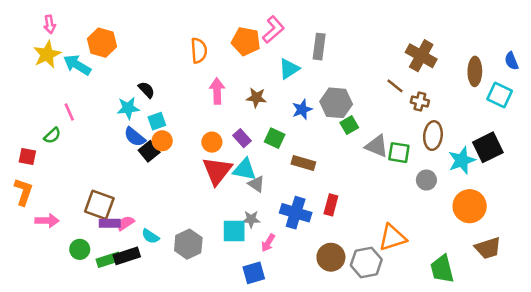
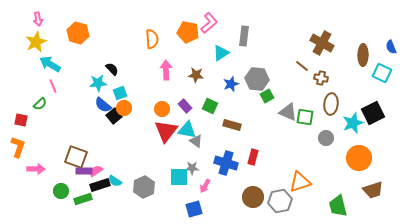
cyan arrow: (77, 65) -> (50, 64), moved
black rectangle: (127, 256) -> (100, 185), moved

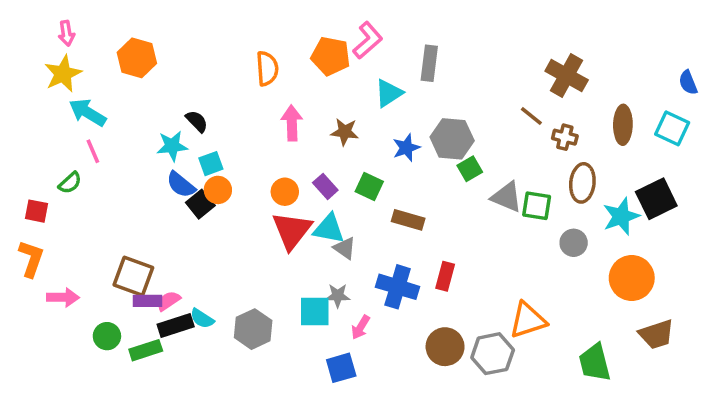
brown ellipse: (363, 55) -> (623, 125), moved

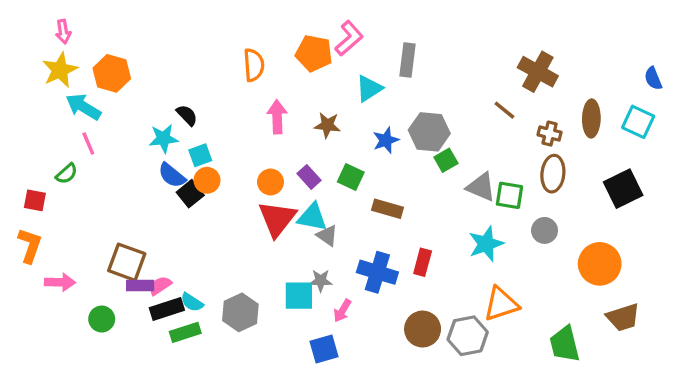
orange hexagon: (137, 58) -> (112, 73), moved
brown cross: (565, 137) -> (550, 134), moved
cyan star: (621, 216) -> (486, 244), moved
green rectangle: (146, 350) -> (185, 332), moved

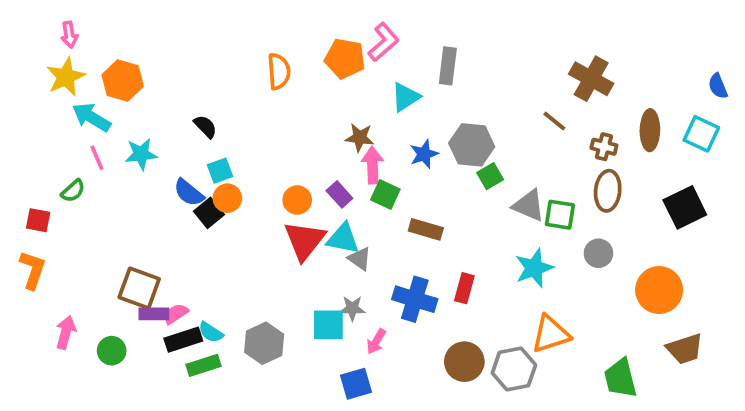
pink arrow: (277, 117) -> (372, 165), moved
cyan star: (164, 139) -> (141, 154), moved
pink arrow: (60, 282) -> (66, 332), moved, turned -76

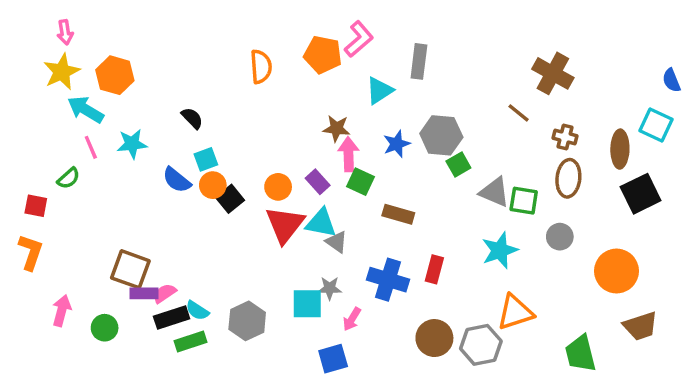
brown ellipse: (650, 130) -> (620, 149), moved
black square: (209, 213) -> (230, 199), moved

